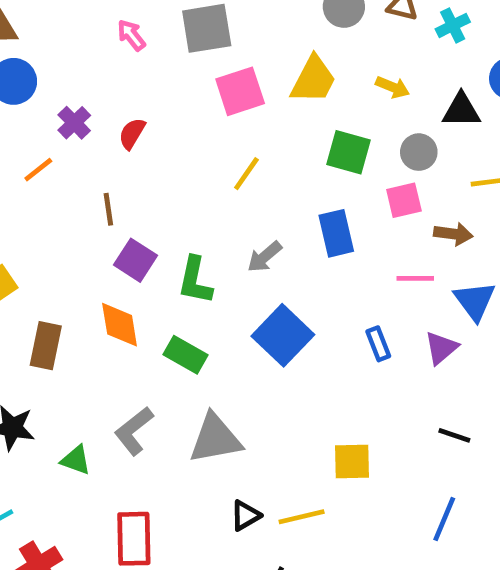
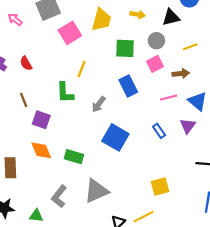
red semicircle: (132, 134) -> (26, 63), turned -48
green L-shape: (195, 280) -> (65, 93), moved

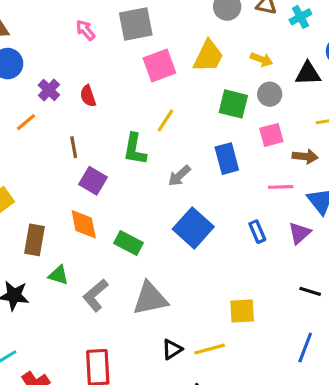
gray circle: (156, 41) -> (270, 94), moved
green triangle: (36, 216) -> (58, 275), moved

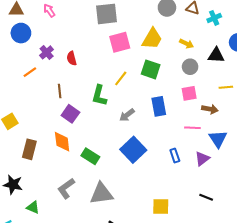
pink arrow: (85, 30) -> (49, 11), moved
green square: (233, 104) -> (151, 69), moved
green triangle: (58, 275) -> (33, 207), moved

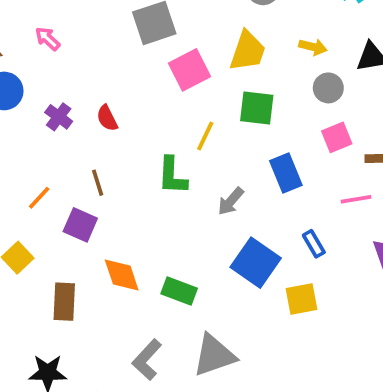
orange line: (30, 72) -> (39, 198), moved
purple square: (70, 114) -> (80, 225), moved
blue rectangle: (175, 156) -> (314, 244), moved
yellow square: (161, 206) -> (302, 299), moved

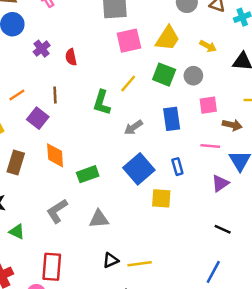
gray circle: (328, 88) -> (193, 76), moved
green rectangle: (179, 291) -> (88, 174), turned -55
gray triangle: (214, 355) -> (99, 219), size x0.7

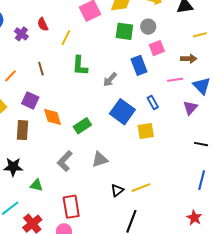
red semicircle: (71, 57) -> (43, 24), moved
yellow line: (128, 84) -> (66, 38), moved
pink square: (208, 105) -> (157, 48), moved
purple square: (38, 118) -> (30, 100), moved

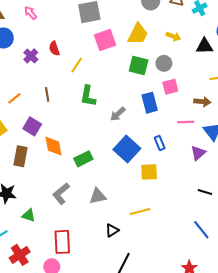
blue line: (202, 180) -> (201, 230), turned -60
yellow line: (141, 188) -> (140, 211), moved

